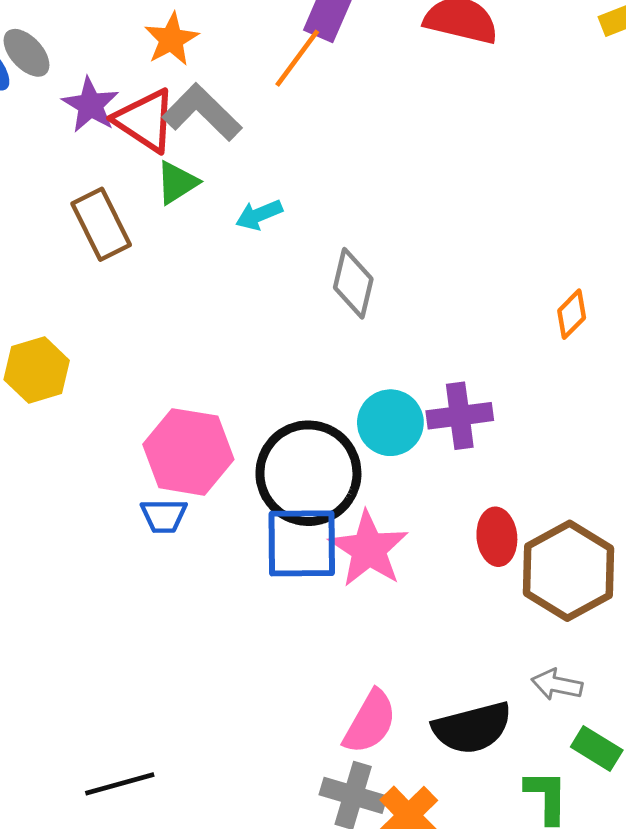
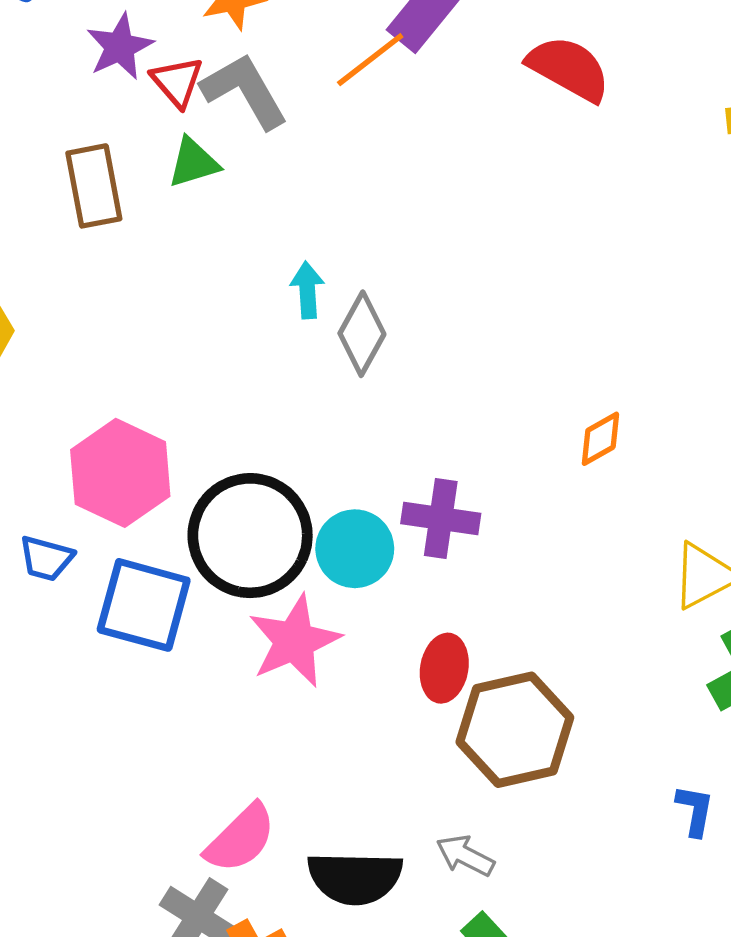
red triangle: (145, 120) -> (177, 82), size x0.7
cyan arrow: (259, 215) -> (307, 290), moved, turned 93
cyan circle: (390, 423) -> (355, 549), moved
blue trapezoid: (164, 516) -> (46, 558), moved
blue square: (302, 543) -> (144, 605), moved

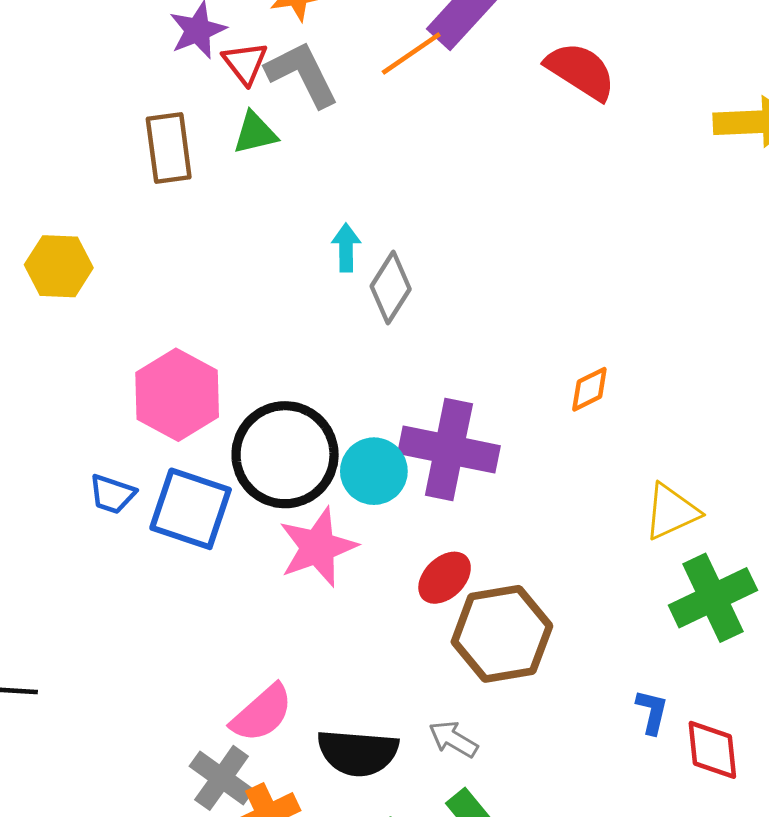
purple cross: (441, 519) -> (449, 450), size x1.5
blue trapezoid: (46, 558) -> (112, 494), moved
red ellipse: (444, 668) -> (445, 578), turned 32

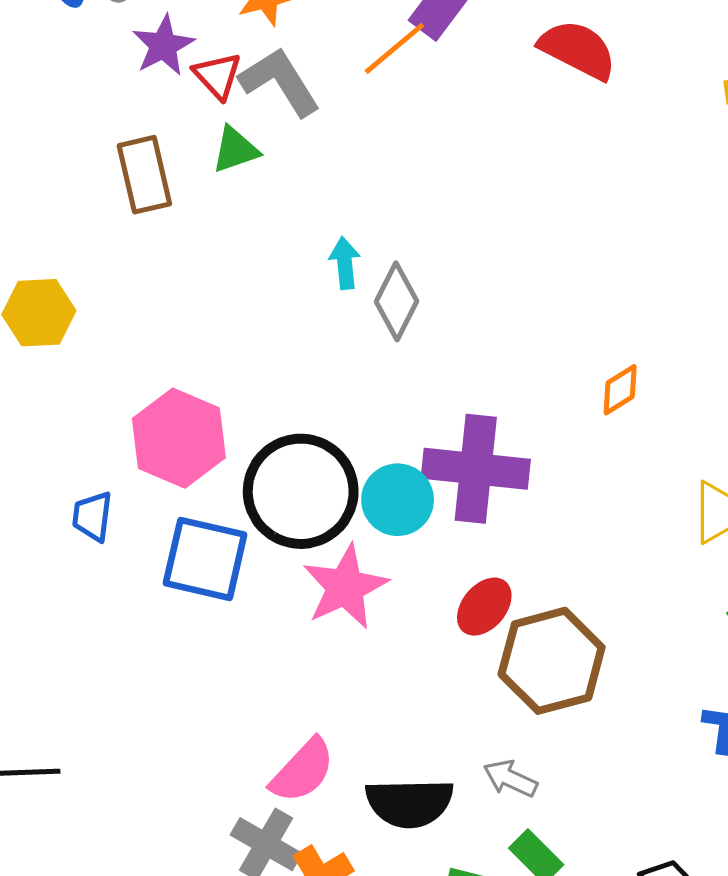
blue trapezoid: (112, 494) -> (92, 516), moved, turned 84

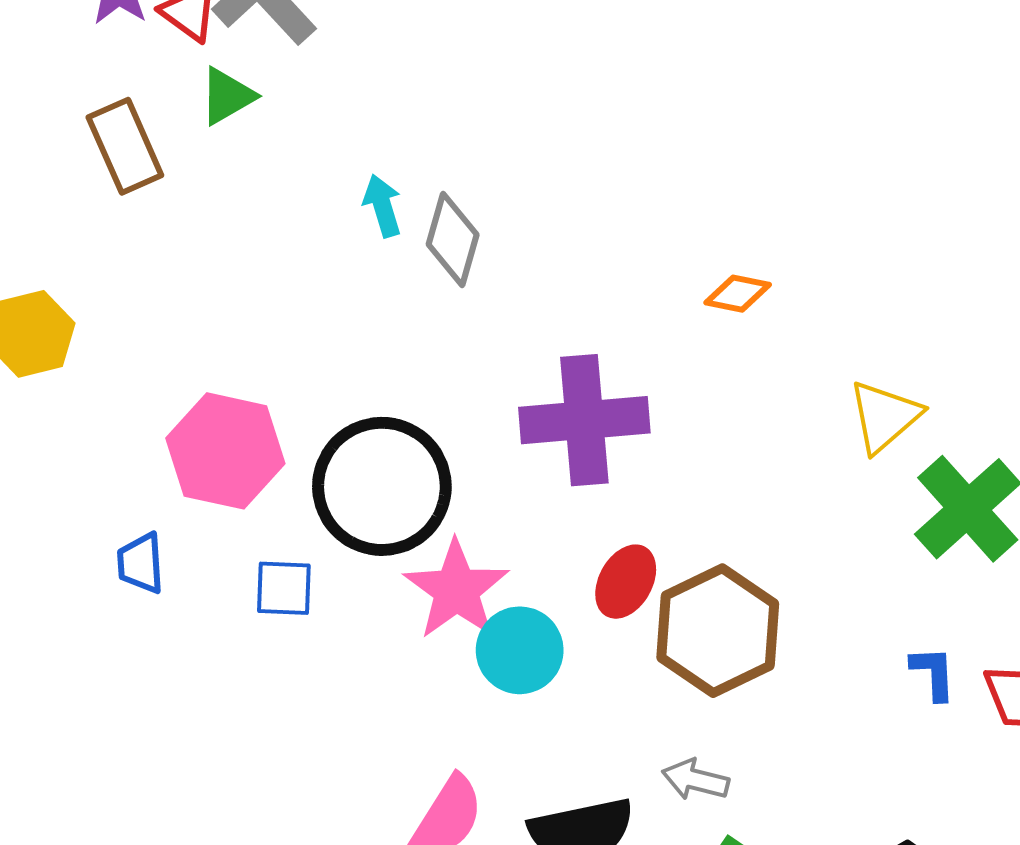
orange diamond: (620, 390) -> (738, 294), turned 54
cyan circle: (398, 500) -> (520, 650), moved
blue square: (205, 559) -> (284, 588), size x0.6

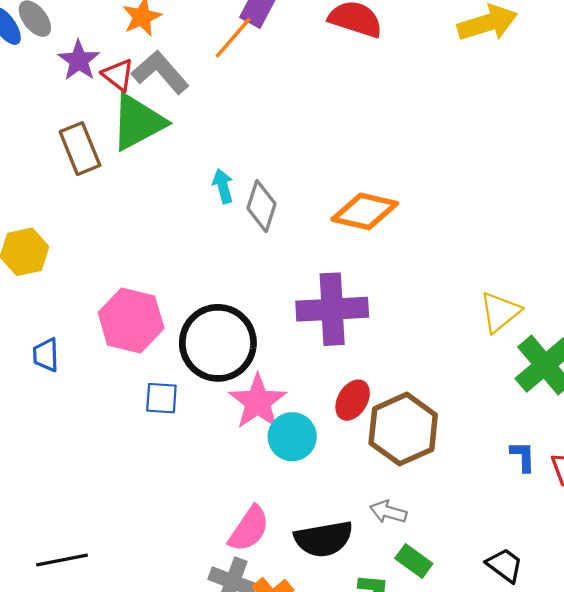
green triangle: (227, 96) -> (138, 122), size x1.8
orange diamond: (738, 294) -> (365, 211), moved, size x1.8
blue trapezoid: (141, 563) -> (46, 355), moved

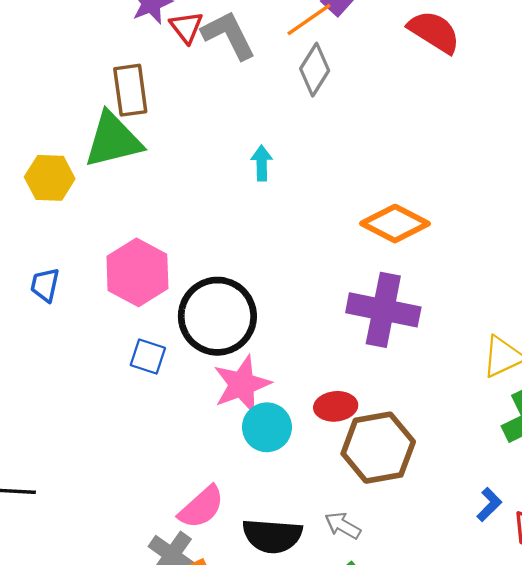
green triangle: (138, 122) -> (113, 140), moved
gray diamond: (262, 206) -> (315, 70), moved
purple cross: (332, 309) -> (383, 310), moved
red ellipse: (353, 400) -> (336, 406), turned 39
blue L-shape: (523, 456) -> (489, 505), turned 32

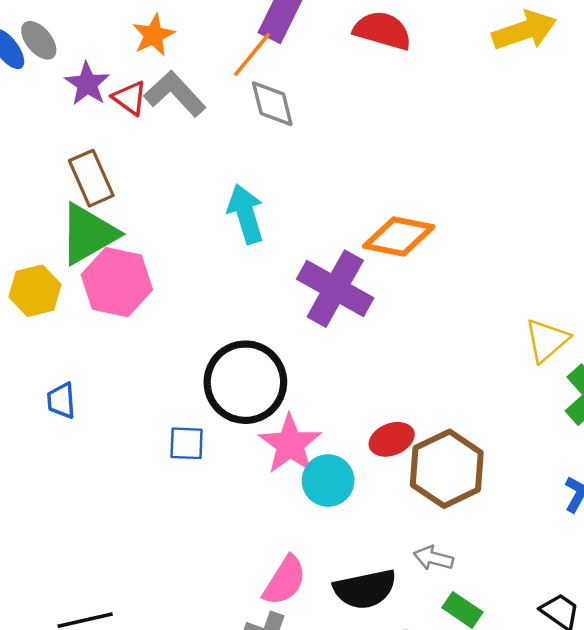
gray diamond: (315, 70) -> (272, 104), turned -30
cyan arrow: (262, 163) -> (246, 214), size x1.6
pink hexagon: (137, 272) -> (117, 282), moved
purple cross: (383, 310) -> (335, 289), moved, turned 34

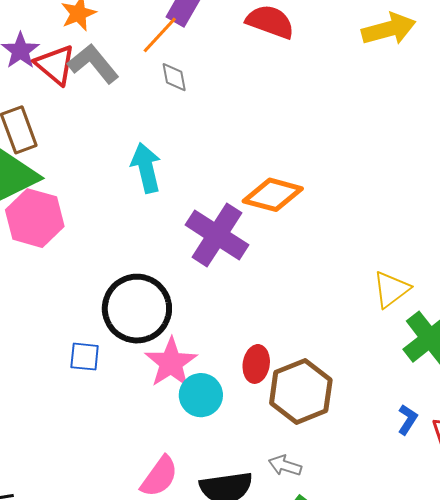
red triangle: (130, 98) -> (55, 65), size x1.4
gray diamond: (272, 104) -> (174, 77), size x0.7
red ellipse: (392, 439) -> (256, 364), turned -63

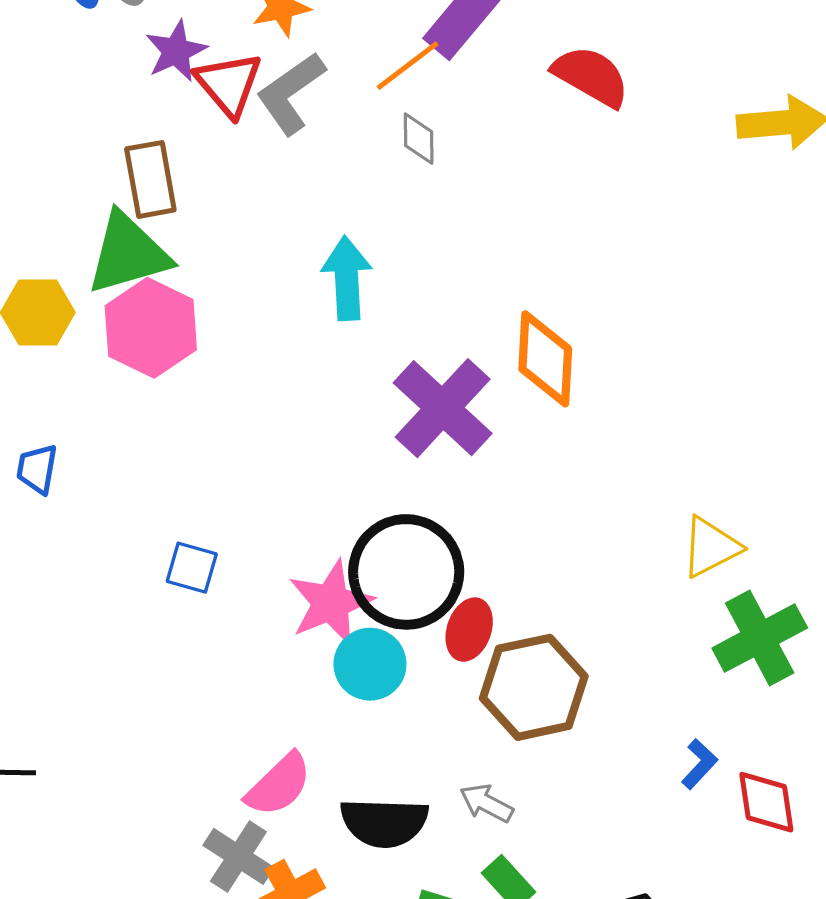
gray L-shape: (93, 64) -> (291, 93), turned -96
orange diamond: (273, 195) -> (545, 359), turned 68
black circle: (137, 309) -> (406, 572), moved

